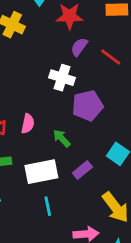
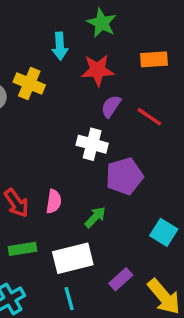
green arrow: (62, 138) -> (95, 217), turned 90
purple rectangle: (82, 170) -> (121, 279), moved
cyan line: (48, 206) -> (69, 299), moved

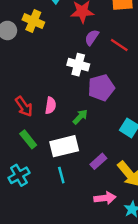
green rectangle: (23, 249) -> (28, 139), turned 60

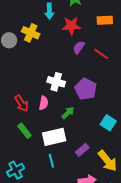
white cross: (78, 65) -> (56, 82), moved
purple pentagon: (101, 88) -> (86, 89), turned -30
cyan cross: (19, 175) -> (16, 170), moved

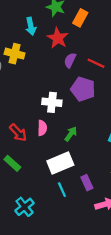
orange rectangle: (105, 20) -> (80, 18), moved, turned -49
red star: (71, 26) -> (58, 38), turned -30
purple pentagon: (86, 89) -> (83, 89), moved
green rectangle: (24, 131) -> (12, 163), moved
purple rectangle: (82, 150) -> (87, 183), moved, turned -64

